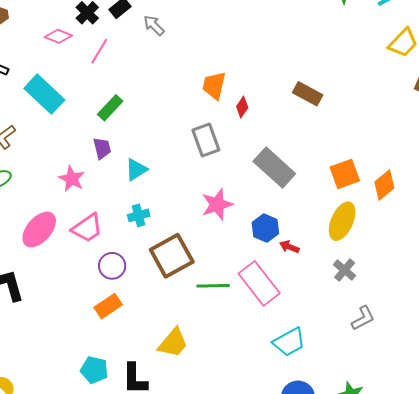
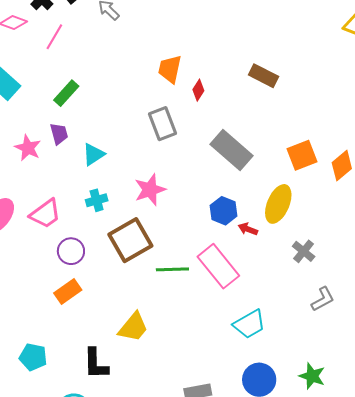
pink star: (72, 179) -> (28, 148), moved
pink star: (217, 204) -> (150, 190), moved
yellow ellipse: (342, 221) -> (278, 204), moved
cyan pentagon: (94, 370) -> (33, 357), moved

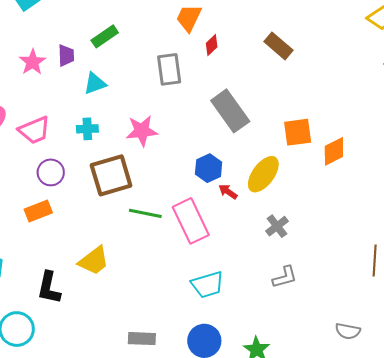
green rectangle: (66, 93) -> (105, 36), moved

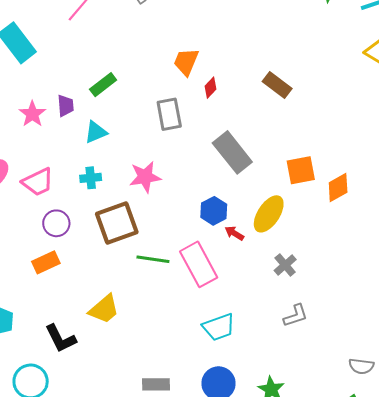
black L-shape: (49, 288) -> (61, 338), turned -36

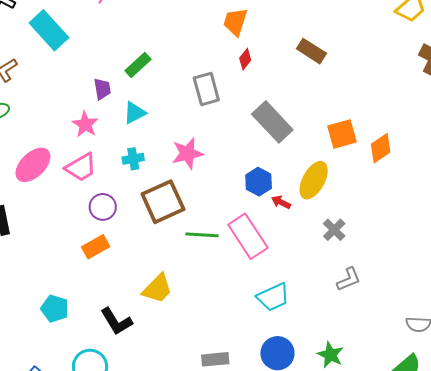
orange trapezoid: (186, 62) -> (235, 22), moved
pink star: (32, 114) -> (85, 124), moved

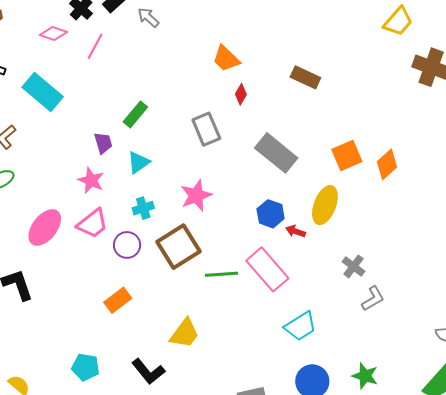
orange trapezoid: (235, 22) -> (226, 59), turned -56
purple circle: (103, 207) -> (127, 245), moved
gray cross: (334, 230) -> (353, 266), moved

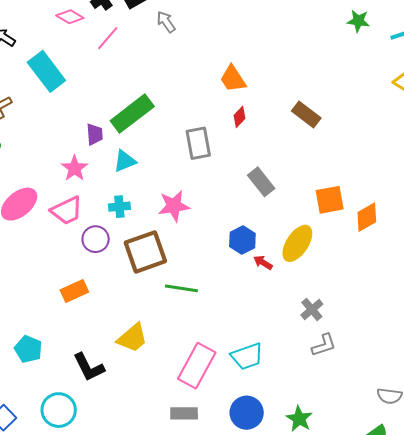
green rectangle: (135, 114) -> (132, 114), size x1.6
gray rectangle: (276, 153) -> (261, 182), size x0.7
pink rectangle: (267, 269) -> (197, 366), moved, turned 57

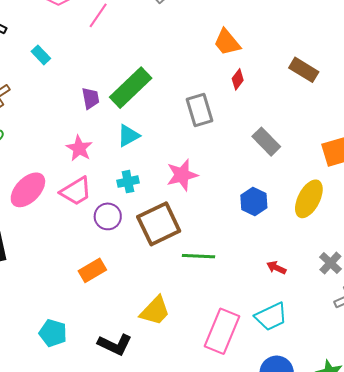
cyan rectangle: (46, 71) -> (41, 55), size x0.5
purple trapezoid: (95, 134) -> (91, 98), moved
red arrow: (263, 263) -> (276, 268), moved
black L-shape: (89, 367) -> (115, 345), turned -32

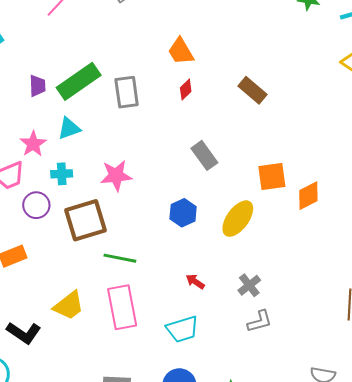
gray rectangle: (199, 110) -> (127, 92), moved
pink star: (79, 148) -> (33, 144), moved
pink rectangle: (222, 331) -> (122, 307), moved, turned -42

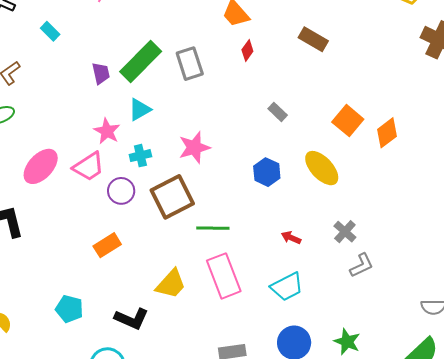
gray rectangle: (204, 155) -> (278, 112), size x0.7
orange square: (272, 176) -> (348, 121), turned -32
yellow ellipse: (238, 219) -> (322, 168), turned -69

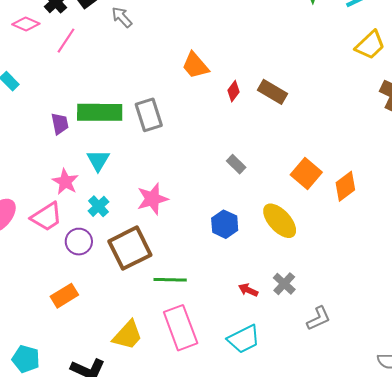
red diamond: (247, 50) -> (234, 91), moved
green rectangle: (141, 62) -> (100, 112), turned 45
cyan triangle: (140, 110) -> (98, 160), turned -30
cyan cross: (140, 156) -> (99, 206), turned -30
gray cross: (345, 232) -> (284, 284), moved

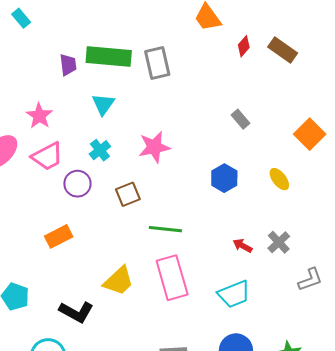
pink star: (65, 182) -> (39, 116), moved
yellow ellipse: (280, 221) -> (279, 179), size x0.6
brown square: (130, 248) -> (128, 194), size x0.6

